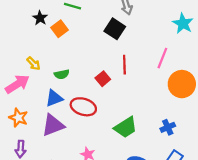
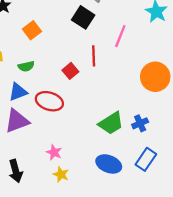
orange square: (60, 29) -> (32, 30), moved
pink line: (162, 58) -> (120, 36), moved
green trapezoid: (126, 127) -> (111, 123), moved

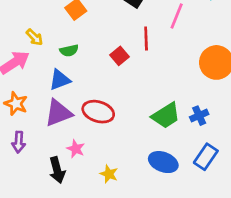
red ellipse: (49, 101) -> (98, 112), moved
pink star: (54, 152) -> (76, 149), moved

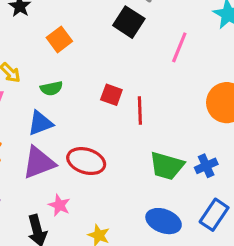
red line: (146, 39) -> (140, 110), moved
red square: (119, 56) -> (111, 95), turned -30
green trapezoid: (166, 116) -> (167, 166), turned 48

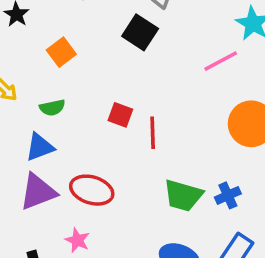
pink line: (179, 47) -> (221, 61), moved, turned 40
pink star: (59, 205) -> (77, 240), moved

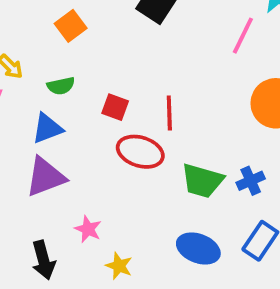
pink line: (221, 61) -> (243, 36), turned -36
red square: (120, 115) -> (115, 107), moved
red ellipse: (92, 190) -> (140, 152), moved

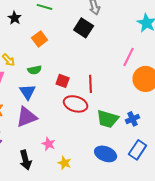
pink line: (243, 36) -> (129, 57), moved
blue triangle: (47, 128) -> (28, 92), turned -42

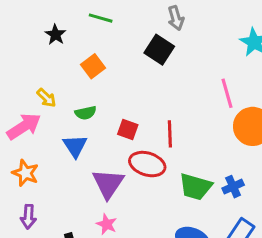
pink line: (129, 57) -> (227, 93), turned -42
purple triangle: (27, 117) -> (108, 184), moved, turned -35

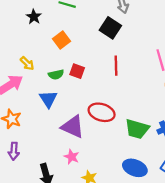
red square: (128, 129) -> (77, 71), moved
red line: (170, 134) -> (116, 66), moved
purple triangle: (108, 184) -> (73, 127), turned -40

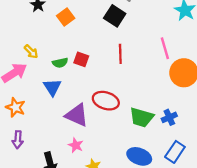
orange square: (62, 40) -> (66, 17), moved

